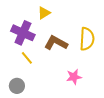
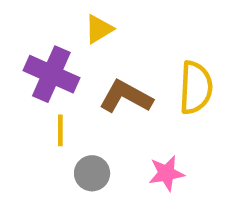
yellow line: (27, 58) -> (60, 130), turned 40
gray circle: (17, 86) -> (92, 173), moved

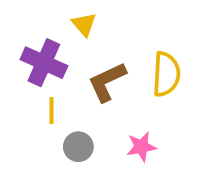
yellow triangle: (99, 29) -> (84, 24), turned -40
brown L-shape: (126, 97) -> (107, 82), turned -54

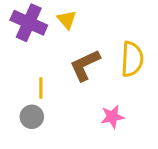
purple cross: (44, 63) -> (29, 23), moved
gray circle: (78, 147) -> (32, 117), moved

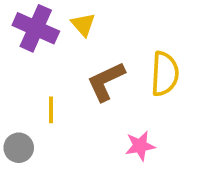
gray circle: (32, 117) -> (19, 148), moved

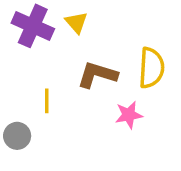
brown L-shape: (106, 81) -> (97, 75), turned 42
pink star: (140, 146) -> (129, 115), moved

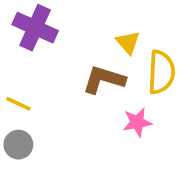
yellow triangle: (76, 22) -> (128, 42), moved
yellow line: (47, 101) -> (18, 104), moved, turned -65

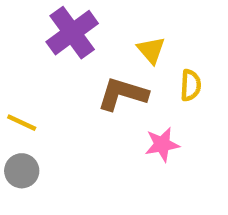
purple cross: (35, 28) -> (72, 33), moved, turned 30
yellow semicircle: (161, 72) -> (191, 85), size x0.6

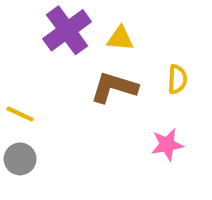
yellow triangle: (151, 50) -> (120, 38), moved, turned -44
pink star: (162, 144) -> (167, 145), moved

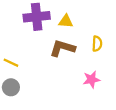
purple cross: (67, 30) -> (37, 17), turned 30

